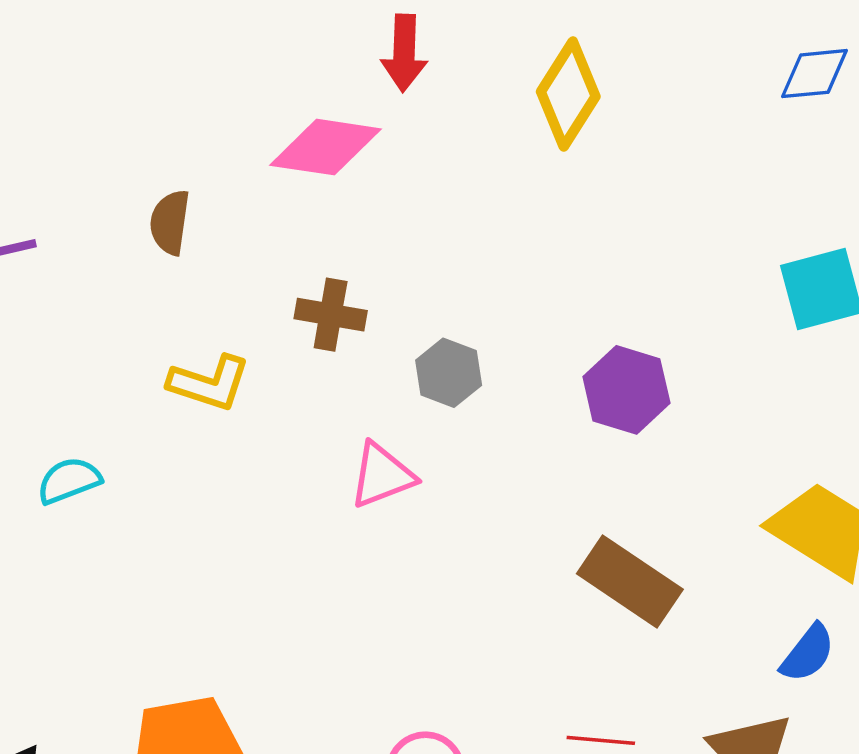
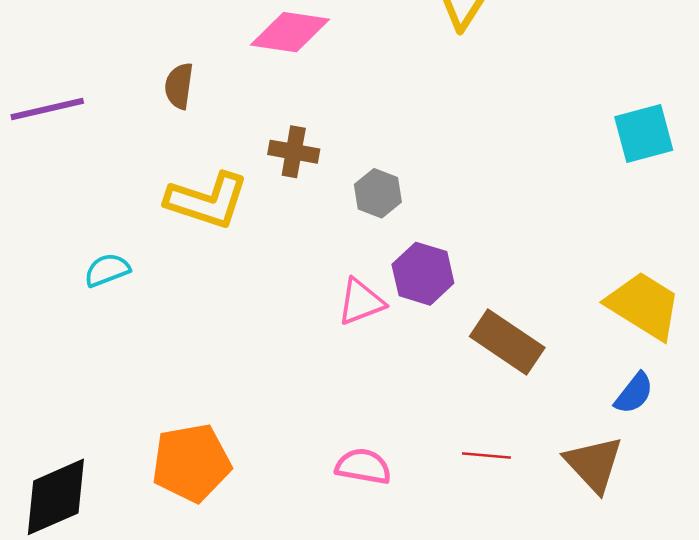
yellow L-shape: (209, 383) -> (207, 201), size x1.4
purple hexagon: (626, 390) -> (423, 274), moved
pink triangle: (382, 475) -> (361, 302), moved

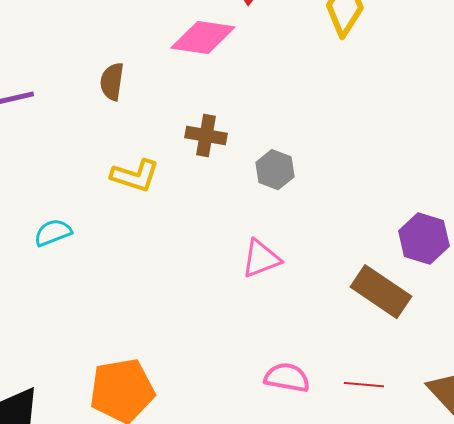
yellow L-shape: (207, 201) -> (135, 176), size x0.7
purple hexagon: (423, 274) -> (424, 239), moved
pink semicircle: (363, 466) -> (287, 378), moved

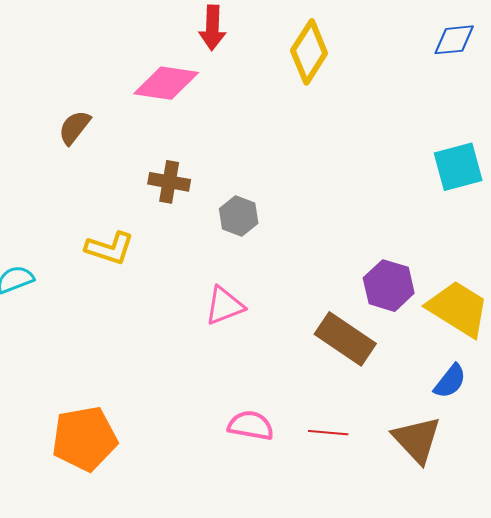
brown semicircle: (112, 82) -> (74, 127), turned 30
yellow L-shape: (135, 176) -> (110, 248), moved

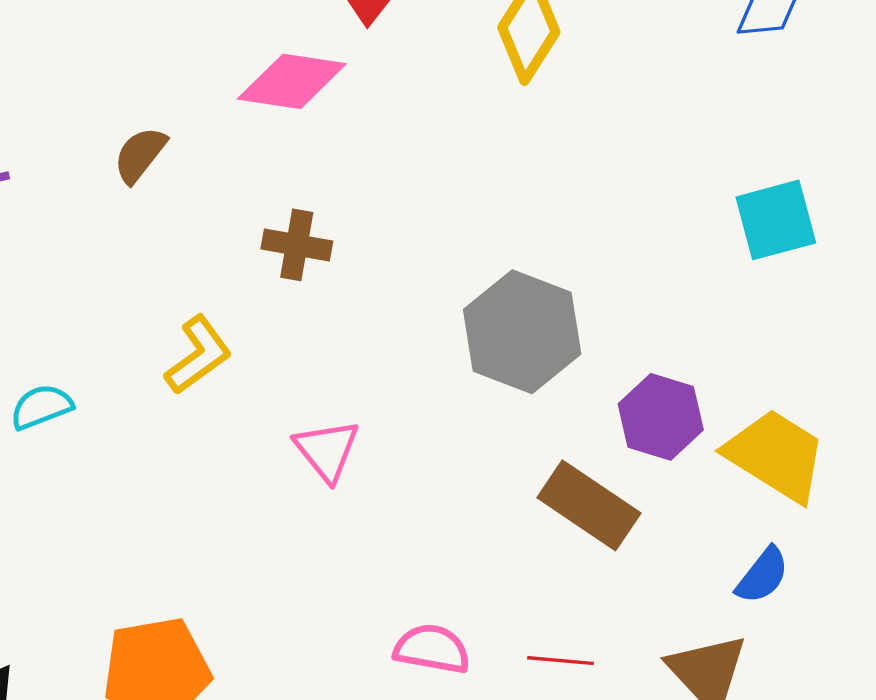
gray hexagon: (239, 216) -> (522, 332), moved, size x1.8
yellow L-shape: (110, 248) -> (198, 355), turned -54
pink triangle: (224, 306) -> (327, 450), moved, turned -48

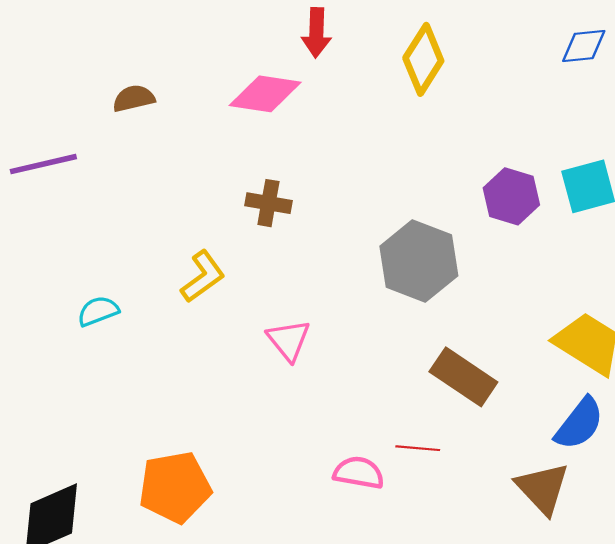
brown semicircle: (140, 155) -> (134, 98), moved, turned 39
purple hexagon: (661, 417) -> (511, 196), moved
blue semicircle: (762, 575) -> (579, 424), size x1.4
red line: (561, 661) -> (418, 448), moved

